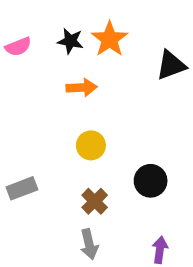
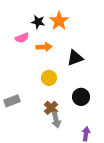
pink semicircle: (18, 47) -> (22, 38), moved
black triangle: (171, 65) -> (75, 58), moved
gray arrow: (89, 244) -> (56, 120), moved

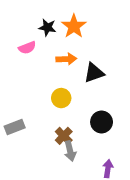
orange arrow: (44, 47) -> (66, 59), moved

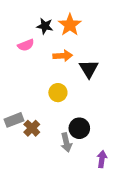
black triangle: (94, 73) -> (89, 69), turned -42
black circle: (102, 122) -> (79, 128), moved
brown cross: (64, 136) -> (32, 128), moved

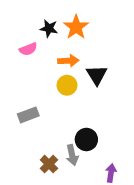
yellow circle: (58, 93) -> (67, 85), moved
gray rectangle: (14, 120) -> (28, 115), moved
brown cross: (32, 128) -> (49, 164), moved

